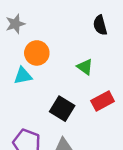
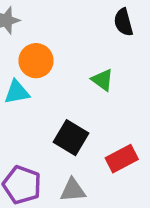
red rectangle: (103, 101) -> (122, 159), moved

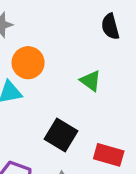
red rectangle: (122, 159) -> (109, 155), turned 44

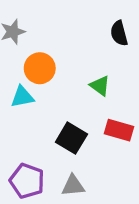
red rectangle: (109, 155) -> (119, 130), moved

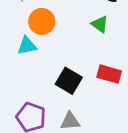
green triangle: (100, 86) -> (100, 24), moved

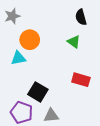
black square: (69, 81) -> (38, 92), moved

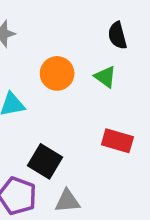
orange circle: (30, 40) -> (57, 73), moved

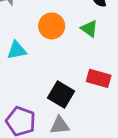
black square: (45, 161) -> (61, 94), moved

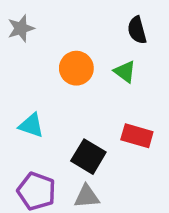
cyan triangle: (17, 50) -> (31, 125), moved, turned 30

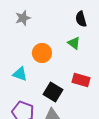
gray star: (21, 28) -> (23, 18), moved
orange circle: (76, 68) -> (42, 53), moved

